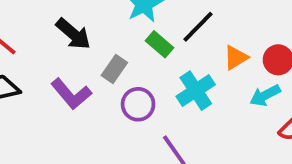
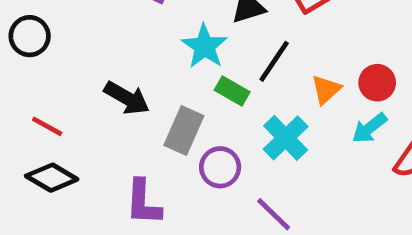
gray rectangle: (114, 69) -> (184, 131), size x1.4
purple L-shape: (71, 94) -> (143, 202), moved, turned 54

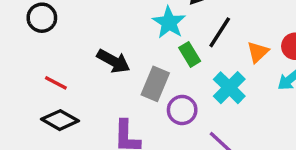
green rectangle: (232, 91) -> (190, 54), turned 30

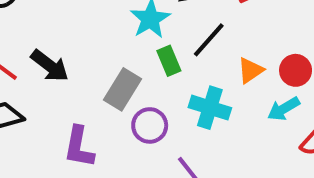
black arrow: (113, 61) -> (50, 66), moved
cyan cross: (229, 88) -> (210, 108), turned -36

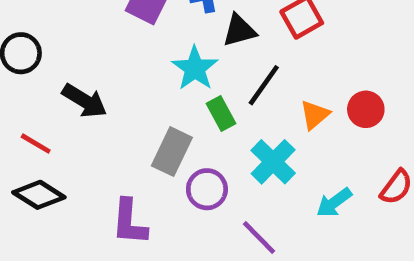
black arrow: (50, 66) -> (85, 101), moved
cyan cross: (210, 108) -> (273, 162), turned 33
cyan arrow: (284, 109) -> (334, 203), moved

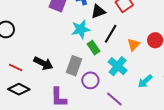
cyan star: (195, 68) -> (81, 29), turned 30
black arrow: (85, 101) -> (43, 63), moved

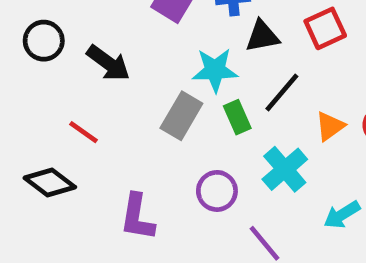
black arrow: (43, 63) -> (108, 63), moved
gray rectangle: (74, 66) -> (181, 116), moved
red line: (16, 67) -> (83, 132), moved

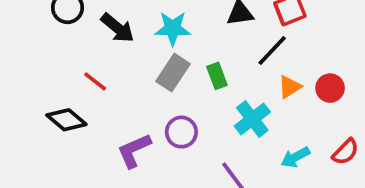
cyan star: (215, 70) -> (173, 28), moved
black line: (282, 93) -> (272, 51), moved
purple circle: (217, 191) -> (181, 132), moved
purple L-shape: (137, 217) -> (134, 151), turned 54

